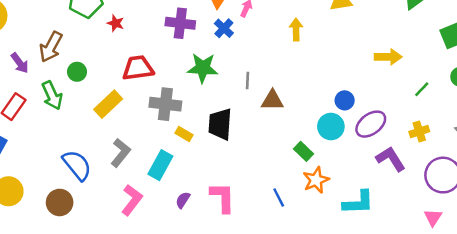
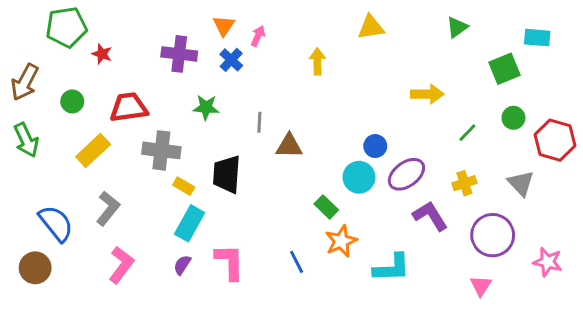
green star: (203, 68) -> (206, 107), size x0.7
green circle: (77, 72) -> (72, 101), moved
cyan rectangle: (160, 165) -> (190, 223), moved

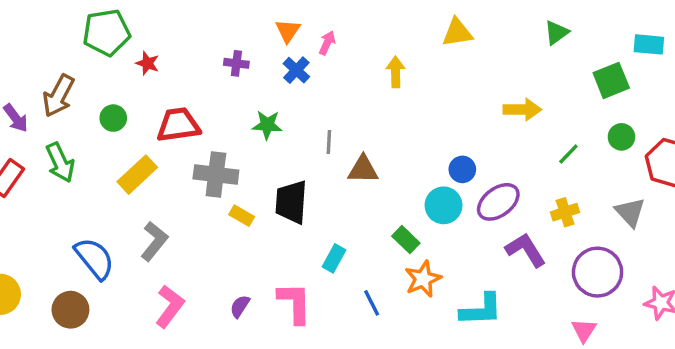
purple cross: (179, 54) -> (236, 63), size x0.6
cyan rectangle: (190, 223) -> (334, 258), moved, size x0.7

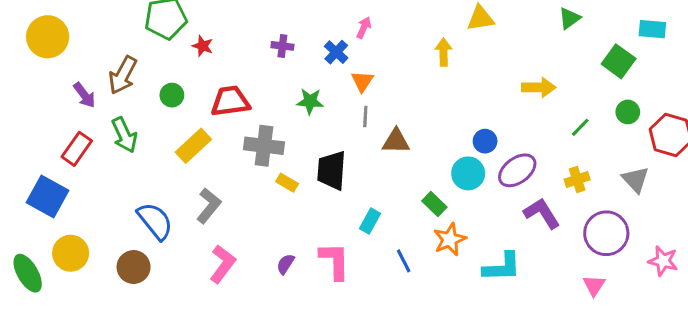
orange triangle: (288, 31) -> (362, 81), moved
yellow arrow: (396, 72) -> (444, 52), moved
green square: (611, 80) -> (619, 61), turned -32

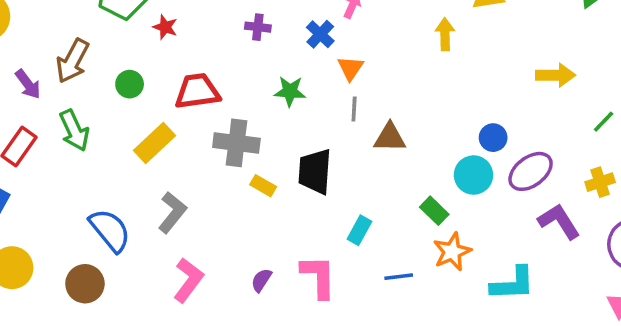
blue line: (404, 261) -> (399, 277), turned -70

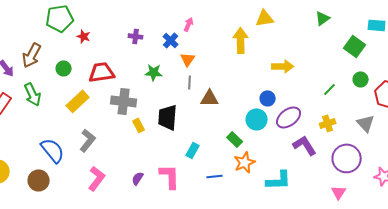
yellow arrow: (445, 34) -> (241, 40), size x1.4
yellow arrow: (555, 75) -> (283, 66), moved
yellow rectangle: (263, 186) -> (139, 125), turned 32

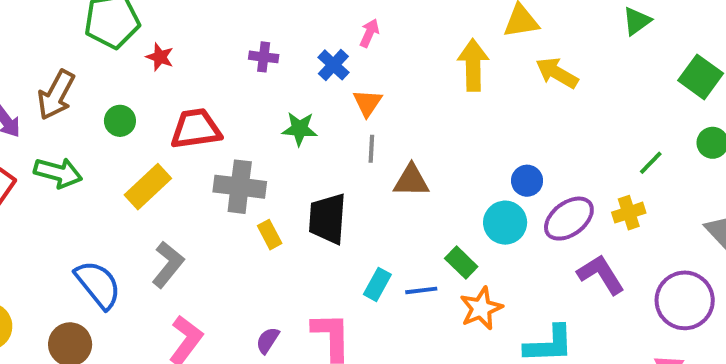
yellow arrow: (283, 66) -> (557, 73), moved, turned -150
green arrow: (33, 94) -> (58, 173), turned -50
yellow cross: (328, 123) -> (629, 213), moved
blue line: (215, 176) -> (421, 290), moved

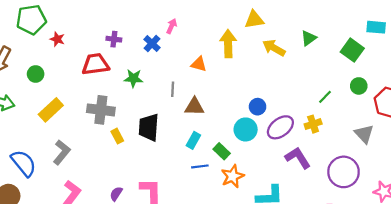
green triangle: (637, 21) -> (309, 38), moved
orange triangle: (367, 103) -> (199, 64), moved, turned -49
red trapezoid: (196, 129) -> (95, 64), moved
cyan rectangle: (377, 284) -> (193, 140), moved

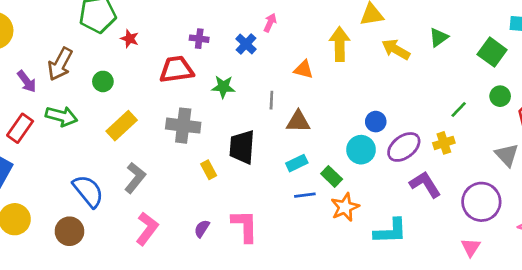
yellow rectangle: (117, 136) -> (209, 170), moved
cyan rectangle: (193, 140) -> (297, 163), turned 35

